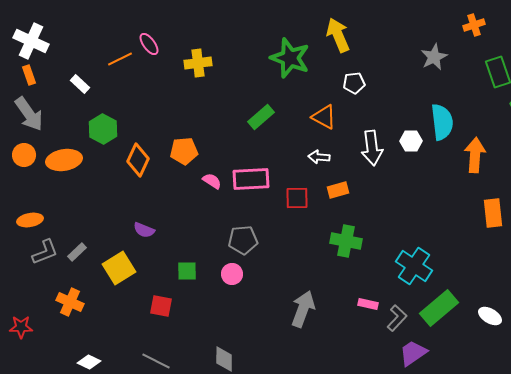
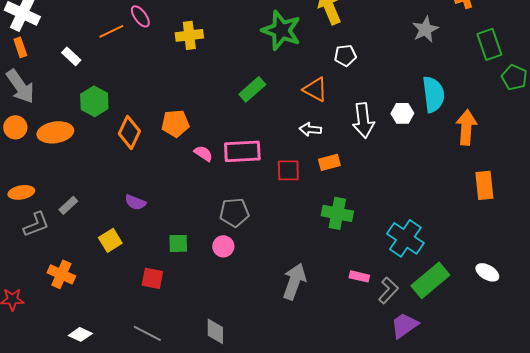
gray rectangle: (77, 252) -> (68, 205), moved
yellow square: (119, 268) -> (110, 240), size x0.7
white ellipse: (490, 316) -> (487, 272), moved

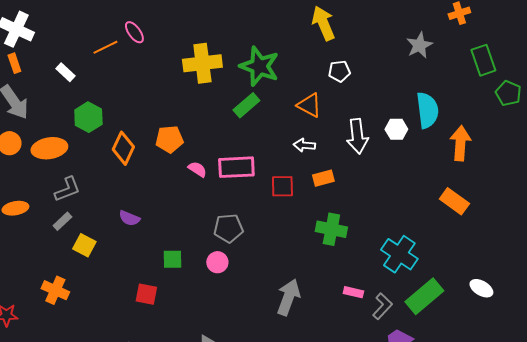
green star: (281, 30) -> (259, 66), moved
yellow cross: (189, 35) -> (202, 63), moved, size x1.4
orange rectangle: (484, 185) -> (454, 201), moved, turned -48
gray L-shape: (36, 224) -> (67, 189), moved
yellow square: (110, 240) -> (84, 245), moved, turned -30

